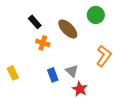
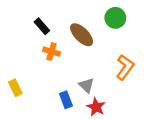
blue rectangle: (53, 75) -> (66, 100), moved

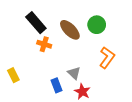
green circle: (115, 18) -> (97, 25), moved
black rectangle: (42, 26) -> (36, 23), size x1.5

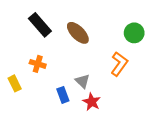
green circle: (97, 25) -> (134, 33), moved
orange cross: (44, 44) -> (38, 64), moved

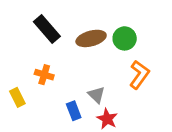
brown ellipse: (78, 33) -> (91, 38), turned -60
green circle: (134, 33) -> (125, 38), moved

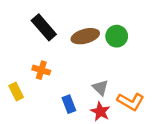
orange L-shape: (139, 75) -> (131, 102), moved, turned 84
gray triangle: (96, 95) -> (100, 88), moved

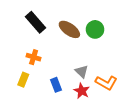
brown ellipse: (85, 36) -> (69, 29), turned 50
yellow rectangle: (16, 91) -> (23, 80), moved, turned 48

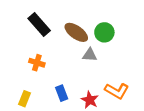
gray triangle: (82, 71) -> (90, 55), moved, turned -40
yellow rectangle: (23, 80) -> (25, 99), moved

